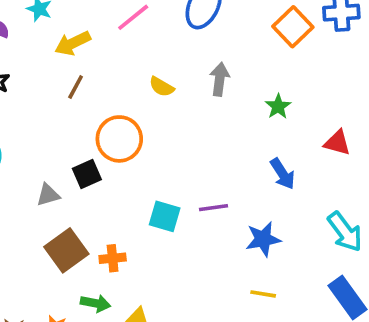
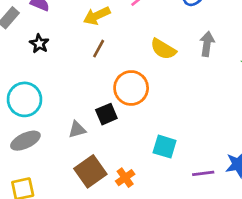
yellow semicircle: (162, 87) -> (163, 49), size x1.4
purple line: (213, 208) -> (203, 173), moved
orange cross: (113, 258) -> (125, 178), turned -30

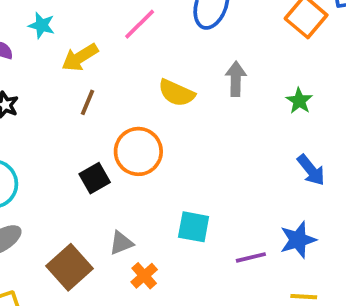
black square: (106, 114) -> (95, 178), moved
gray triangle: (77, 129) -> (121, 243), moved
brown square: (90, 171) -> (69, 267), moved

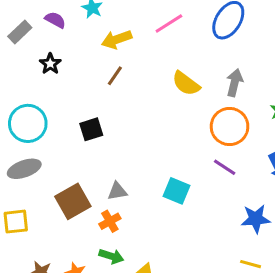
orange circle: (138, 151) -> (230, 127), moved
black square: (95, 178) -> (91, 129), moved
purple line: (251, 257) -> (225, 167), moved, turned 35
orange cross: (144, 276) -> (110, 221), moved

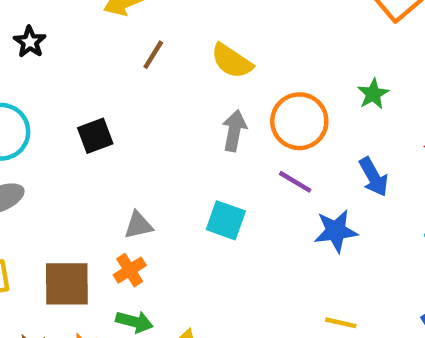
brown line: (115, 76) -> (153, 55), moved
gray arrow: (235, 83) -> (234, 131), moved
brown square: (73, 201) -> (67, 284), moved, turned 32
blue star: (256, 219) -> (336, 231), moved

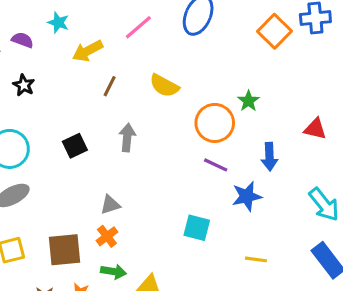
green star: (373, 94) -> (248, 101), moved
gray arrow: (234, 131) -> (127, 138), moved
blue arrow: (374, 177) -> (269, 157), turned 32
cyan square: (226, 220) -> (197, 228), moved

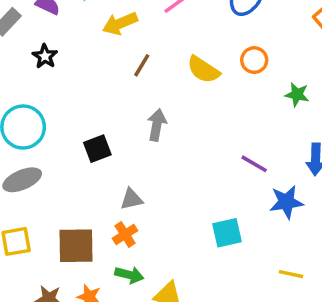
green star: (248, 101) -> (297, 95), turned -30
orange circle: (215, 123) -> (254, 60), moved, size x0.6
black square: (75, 146) -> (97, 149), moved
cyan square: (197, 228) -> (227, 233), turned -32

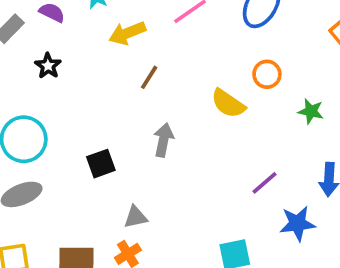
yellow semicircle: (203, 70) -> (228, 104), moved
purple line: (254, 164) -> (265, 183), turned -72

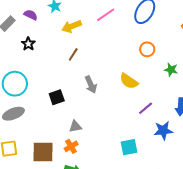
brown line: (149, 77) -> (73, 54), moved
yellow semicircle: (228, 104) -> (129, 81), moved
gray arrow: (164, 140) -> (91, 85), turned 144

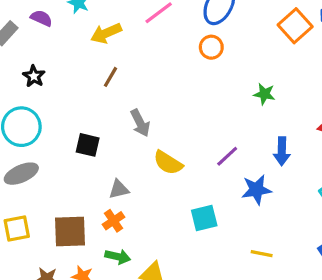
black star: (28, 44) -> (34, 76), moved
orange circle: (147, 49) -> (211, 47), moved
yellow semicircle: (129, 81) -> (168, 163), moved
black square: (57, 97) -> (88, 145), turned 35

